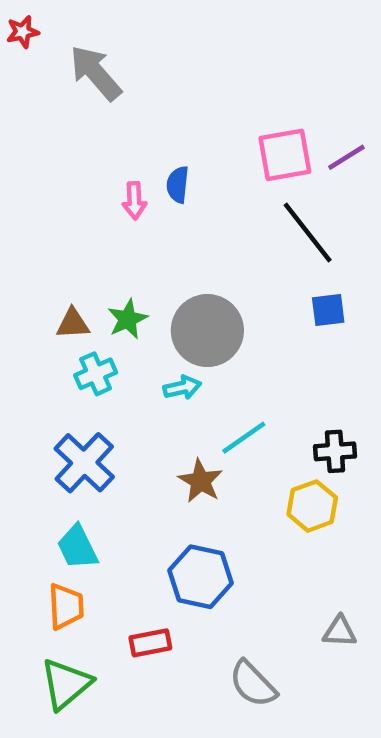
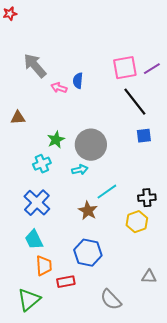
gray arrow: (96, 73) -> (35, 66), moved
pink arrow: (134, 201) -> (59, 88), turned 112
brown triangle: (73, 324) -> (18, 118), moved
orange trapezoid: (66, 606) -> (44, 266), moved

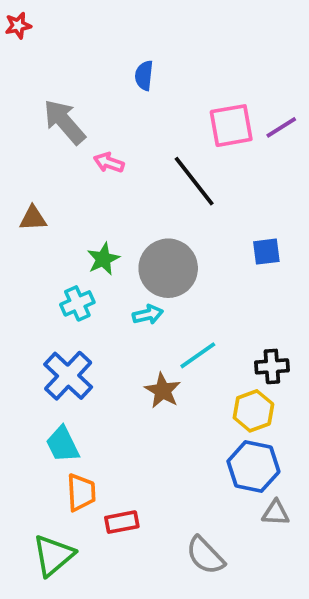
blue semicircle: (78, 81) -> (144, 76), moved
black line: (135, 102) -> (194, 181), moved
blue hexagon: (88, 253) -> (253, 466), moved

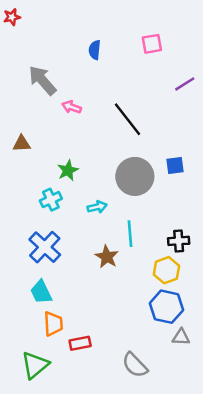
pink square: (231, 126) -> (152, 44), moved, size x0.7
gray circle: (168, 268) -> (135, 176), moved
cyan line: (198, 355) -> (130, 234), turned -60

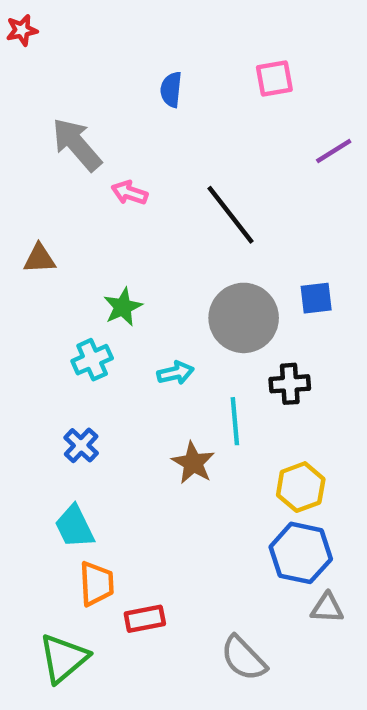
black cross: (179, 241) -> (290, 384), moved
blue cross: (45, 247) -> (81, 445), size x0.6

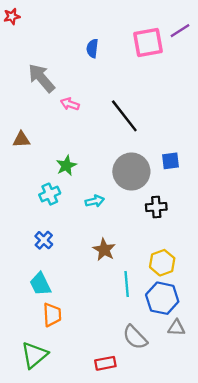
pink square: (274, 79) -> (148, 42), size x1.5
purple line: (334, 151) -> (180, 31), moved
cyan line: (235, 421) -> (127, 284), moved
red rectangle: (145, 619) -> (105, 363), moved
gray semicircle: (244, 658) -> (135, 337), moved

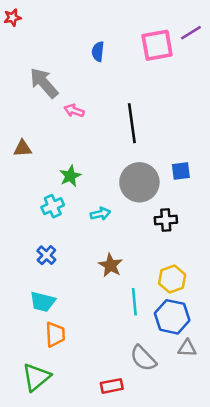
black line: (124, 116) -> (132, 123), turned 30
cyan trapezoid: (40, 284) -> (43, 302), turned -50

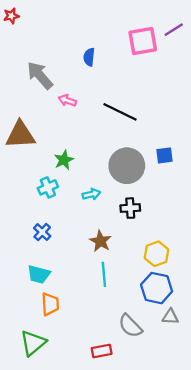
blue semicircle: (98, 52) -> (89, 57), moved
black line: (132, 123) -> (120, 112), turned -56
brown triangle: (23, 148) -> (20, 135), size x1.8
black cross: (166, 220) -> (130, 208), moved
cyan line: (134, 302) -> (104, 274), moved

